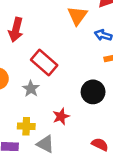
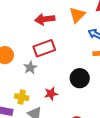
red arrow: (16, 30) -> (45, 19), moved, turned 60
red rectangle: (44, 63) -> (44, 48), turned -70

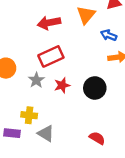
red star: (51, 94) -> (62, 85), moved

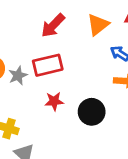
red arrow: (49, 23) -> (53, 25), turned -45
gray star: (36, 80) -> (18, 76), moved

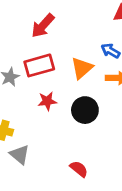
orange triangle: (98, 25) -> (82, 68), moved

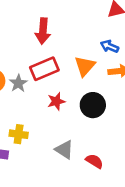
red arrow: (43, 26) -> (43, 31), turned -30
gray triangle: (20, 155) -> (64, 150), moved

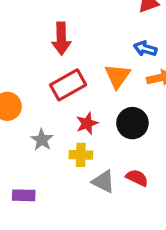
gray star: (18, 83) -> (42, 140), moved
yellow cross: (19, 134) -> (81, 155), moved
red semicircle: (94, 161) -> (137, 178), moved

